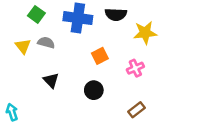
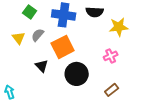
gray semicircle: (46, 43) -> (38, 35), turned -64
orange square: (100, 56) -> (63, 47), moved, size x1.6
black circle: (94, 90) -> (77, 74), size x1.5

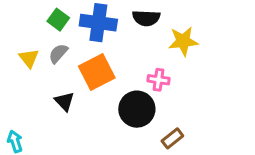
green square: (30, 12) -> (58, 20), moved
pink cross: (111, 56) -> (158, 80), moved, turned 32
black circle: (77, 74) -> (137, 109), moved

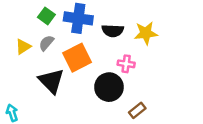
black semicircle: (146, 18) -> (113, 31), moved
yellow triangle: (29, 58) -> (23, 47), turned 35
black triangle: (64, 101) -> (51, 81), size x1.6

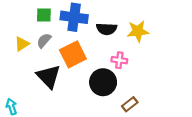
green square: (46, 16) -> (44, 15), turned -35

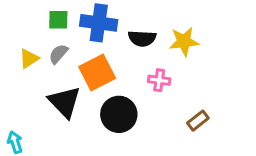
black circle: (103, 82) -> (119, 114), moved
brown rectangle: (130, 104) -> (198, 121), moved

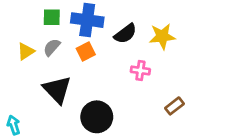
black semicircle: (142, 38) -> (125, 34), turned -40
orange square: (97, 72) -> (86, 51), moved, size x0.6
black circle: (119, 114) -> (97, 117), moved

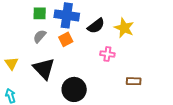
yellow star: (162, 36) -> (124, 28), turned 30
yellow triangle: (26, 51) -> (11, 63), moved, turned -32
brown rectangle: (175, 106) -> (134, 81), turned 40

